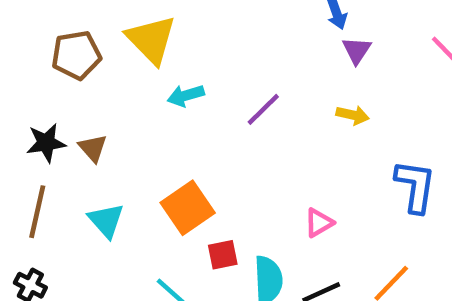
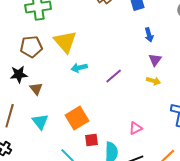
purple triangle: (357, 50) -> (155, 60), moved
black star: (46, 143) -> (19, 74), moved

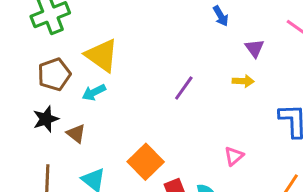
purple triangle: (155, 60) -> (255, 48), moved
cyan arrow: (79, 68) -> (94, 92), moved

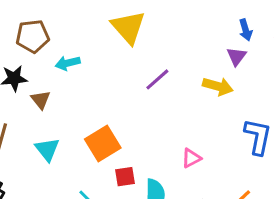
blue arrow: (221, 16) -> (246, 30), moved
yellow triangle: (102, 55) -> (128, 27), moved
yellow arrow: (243, 81) -> (218, 86), size x1.4

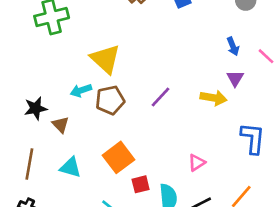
yellow triangle: (128, 27) -> (105, 59), moved
brown pentagon: (33, 36) -> (110, 100), moved
purple triangle: (236, 56) -> (235, 78), moved
cyan triangle: (47, 149) -> (70, 167), turned -30

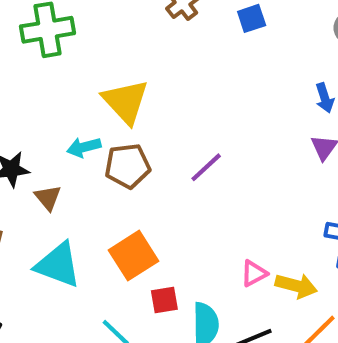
yellow arrow: (214, 98) -> (296, 286), moved
cyan triangle: (70, 167) -> (58, 265), size x1.4

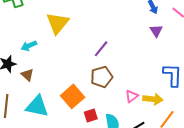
yellow triangle: (126, 102) -> (58, 23), turned 30
cyan arrow: (84, 147) -> (29, 46), moved
brown pentagon: (128, 166) -> (102, 77), moved

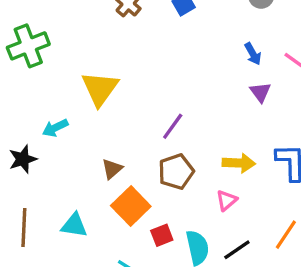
brown triangle: (27, 75) -> (112, 169), moved, turned 40
yellow arrow: (153, 99) -> (239, 163), moved
cyan triangle: (37, 106) -> (74, 225), size x0.7

